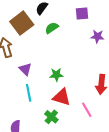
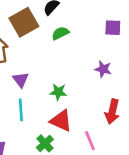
purple square: (82, 13) -> (113, 28), moved
purple star: (97, 36) -> (103, 69), moved

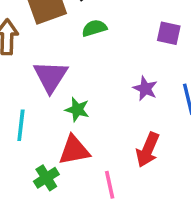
purple triangle: (21, 80) -> (51, 76), moved, size x1.5
red triangle: (61, 121) -> (74, 150), turned -45

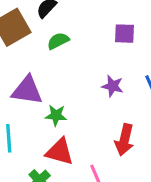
purple triangle: (51, 76) -> (27, 90), turned -44
red triangle: (74, 150) -> (60, 152), turned 36

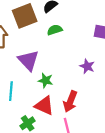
purple triangle: (27, 90) -> (28, 60), turned 30
red arrow: (124, 140) -> (70, 102), moved

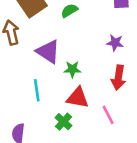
red arrow: (70, 102) -> (118, 78), moved

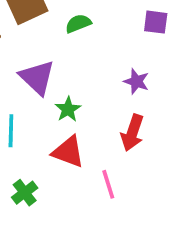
green star: (72, 69) -> (68, 109), turned 30
green cross: (64, 122) -> (25, 193), moved

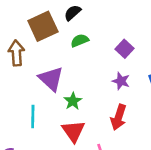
purple square: (156, 22) -> (125, 49), moved, turned 36
red triangle: (68, 152) -> (73, 131), turned 35

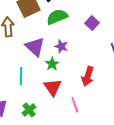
green semicircle: (80, 41) -> (57, 17), size x1.5
purple star: (121, 81) -> (61, 46), moved

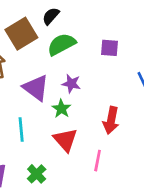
purple square: (92, 23) -> (110, 48), turned -32
pink line: (75, 105) -> (98, 161), turned 35

